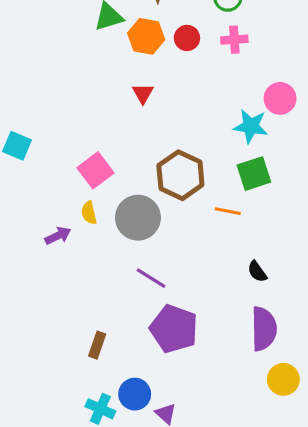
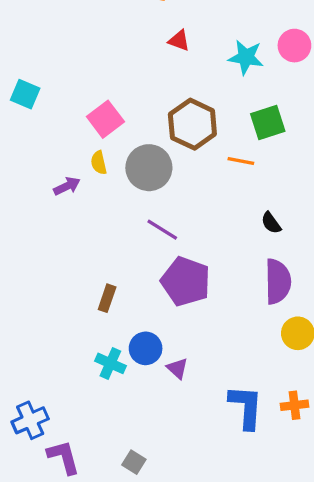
red triangle: (143, 94) -> (179, 41), moved, turned -40
cyan star: (251, 126) -> (246, 57), moved

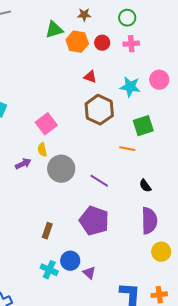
brown hexagon: (192, 124) -> (99, 110), moved
gray circle: (149, 168) -> (61, 169), moved
purple line: (162, 230) -> (99, 181), moved

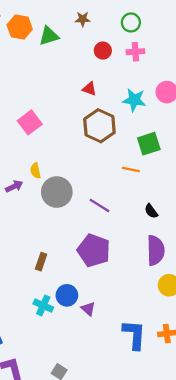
orange hexagon: (77, 42) -> (20, 27), moved
pink square: (46, 124) -> (30, 122), moved

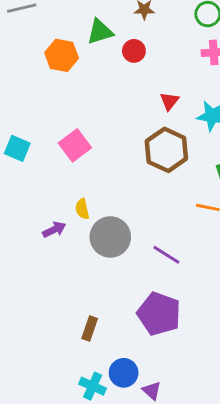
orange hexagon: (20, 27) -> (62, 55), moved
red circle: (103, 51) -> (134, 51), moved
red triangle: (89, 89) -> (169, 101), moved, turned 48

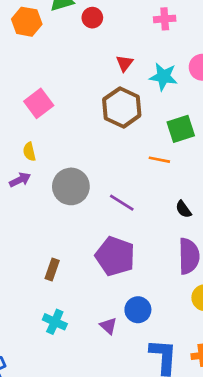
yellow semicircle: (82, 209) -> (29, 152), moved
blue circle: (124, 373) -> (138, 310), moved

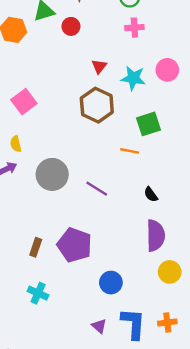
purple pentagon: (115, 256) -> (74, 245), moved
purple triangle: (108, 326) -> (99, 326), moved

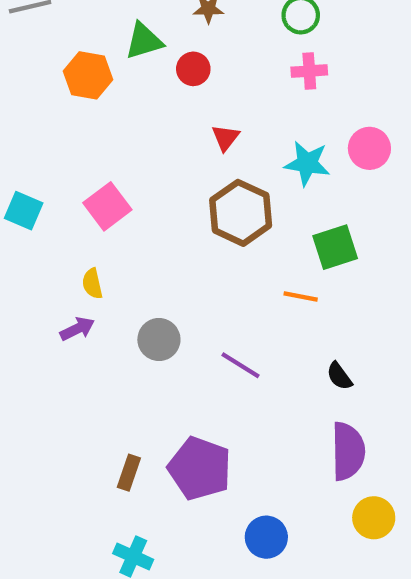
red triangle: (99, 66) -> (226, 138), moved
gray circle: (52, 174) -> (159, 340), size x0.7

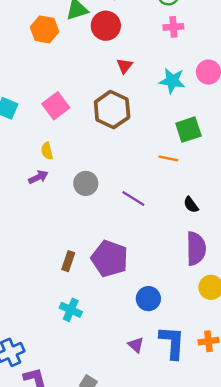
red circle: (193, 69) -> (106, 26), size x1.5
brown hexagon: (241, 213) -> (112, 110), moved

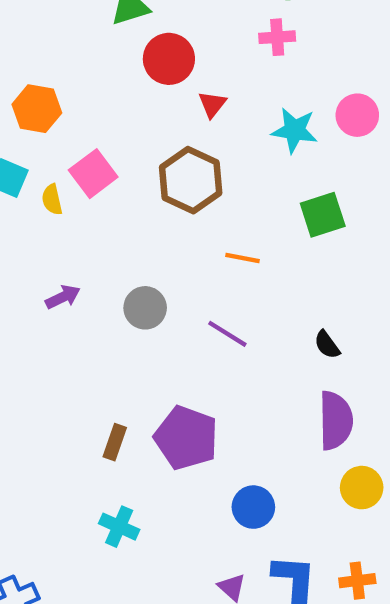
red circle: (106, 26) -> (169, 59), moved
pink cross: (173, 27) -> (277, 37), moved
orange hexagon: (44, 29) -> (37, 109), moved
yellow semicircle: (47, 151) -> (52, 200), moved
orange line: (168, 158) -> (243, 258), moved

